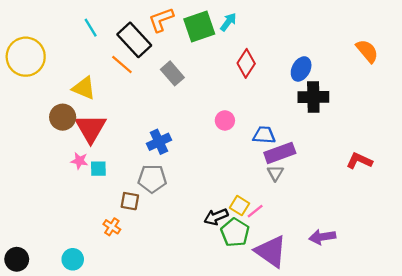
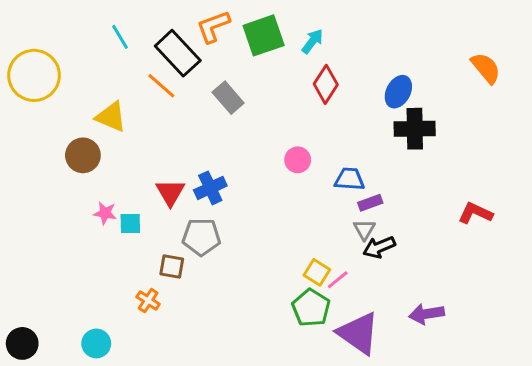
cyan arrow: (228, 22) -> (312, 41), moved
red triangle: (91, 128) -> (170, 192), moved, size x0.7
purple rectangle: (280, 153) -> (370, 203), size x0.6
black arrow: (216, 217) -> (379, 247), moved

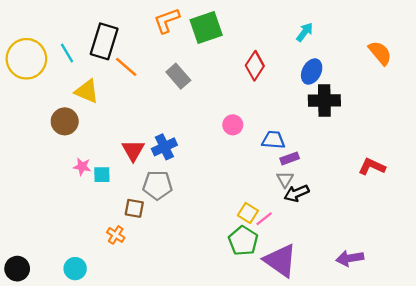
cyan line: (120, 37) -> (67, 53), moved
cyan arrow: (312, 41) -> (305, 32), moved
black rectangle: (178, 53) -> (104, 41), moved, turned 60
purple arrow: (427, 314) -> (350, 258), moved

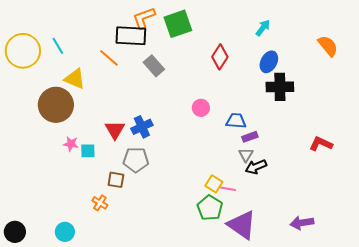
black rectangle: (104, 41) -> (131, 36), moved, turned 76
brown circle: (65, 121) -> (56, 105), size x1.5
pink line: (264, 219) -> (228, 189), turned 49

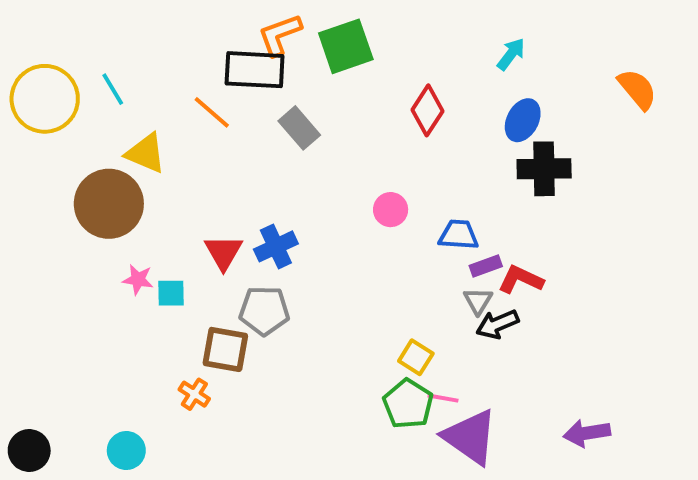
red L-shape: (321, 144) -> (521, 280), moved
brown square: (116, 180) -> (225, 349), size x1.4
pink line: (228, 189) -> (443, 398), moved

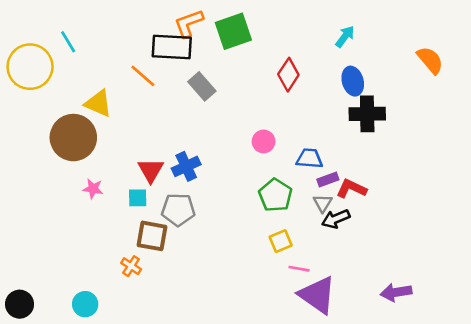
cyan line: (113, 89) -> (68, 42), moved
blue ellipse: (523, 120) -> (353, 81), turned -44
cyan square: (171, 293) -> (138, 198), moved
yellow square: (416, 357) -> (281, 241), turned 35
green pentagon: (408, 404) -> (275, 195), moved

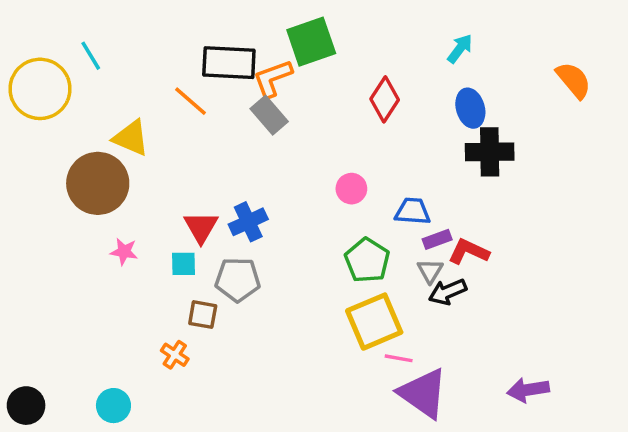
orange L-shape: (189, 23) -> (273, 78), moved
brown square: (152, 236) -> (203, 315), size x0.7
yellow square: (281, 241) -> (374, 322), size x1.8

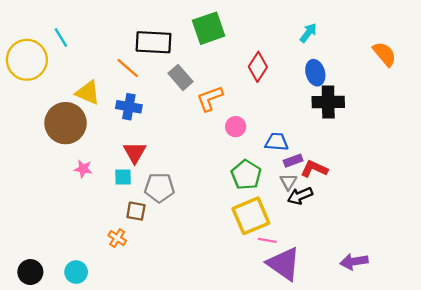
orange L-shape: (273, 78) -> (210, 98), moved
blue cross: (248, 222) -> (129, 107), moved, turned 35
black circle: (26, 406) -> (30, 272), moved

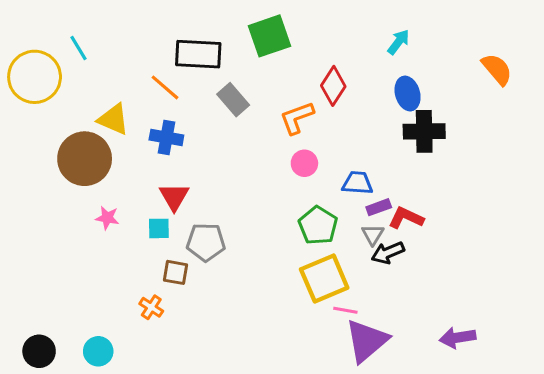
orange L-shape: (210, 98) -> (297, 118), moved
purple triangle: (284, 264) -> (367, 341), turned 45

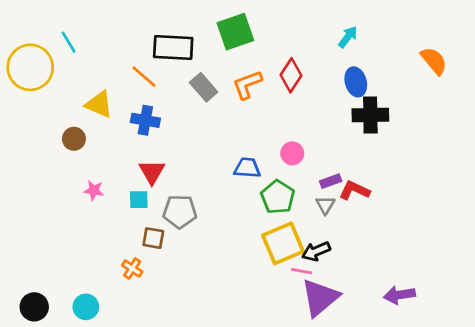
orange L-shape: (297, 118) -> (247, 85), moved
brown circle: (85, 159) -> (74, 139), size x0.5
pink circle: (304, 163) -> (292, 153), moved
blue trapezoid: (357, 183) -> (247, 168), moved
black arrow: (388, 253) -> (316, 251), moved

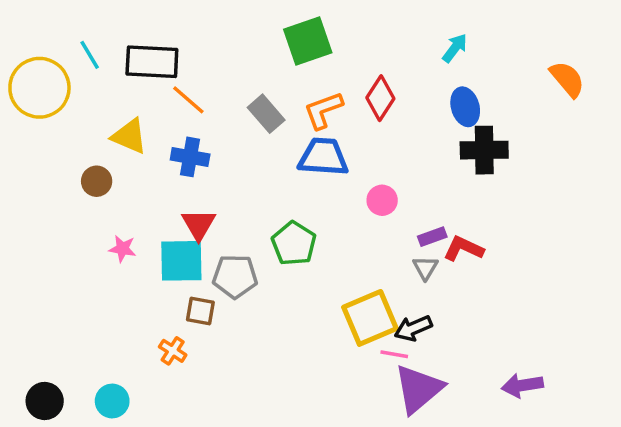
black rectangle: (173, 47) -> (152, 62), moved
blue trapezoid: (247, 168) -> (323, 157), moved, size x1.4
green pentagon: (278, 197) -> (294, 244), moved
cyan square: (139, 200) -> (181, 261), size x1.8

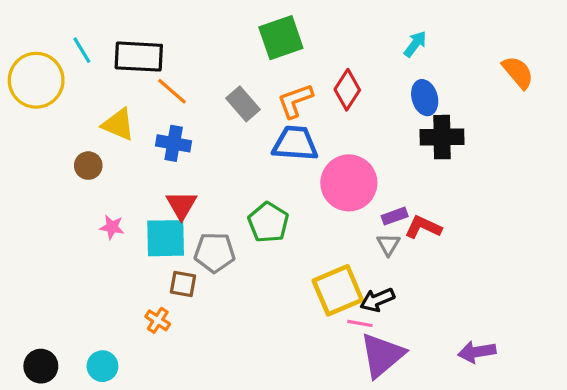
pink circle: (382, 200) -> (349, 183), size x2.0

